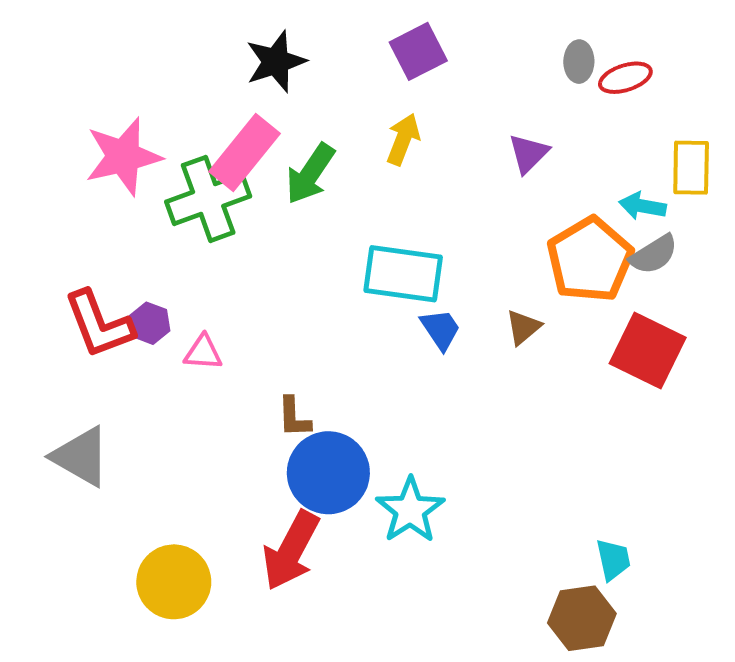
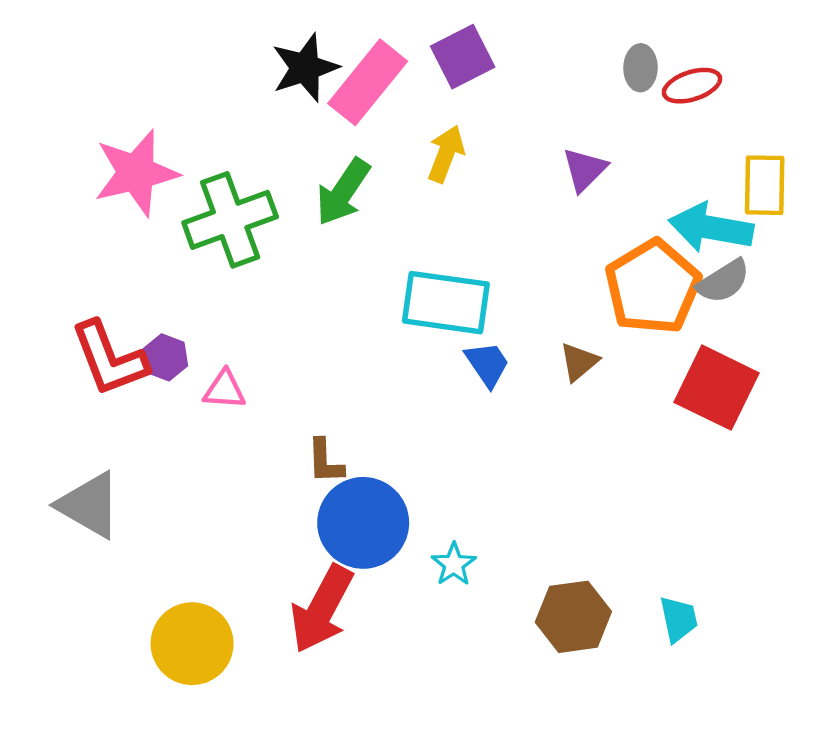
pink rectangle: (244, 152) -> (368, 82), moved
cyan arrow: (643, 206) -> (711, 228), size x1.6
cyan star: (410, 510) -> (454, 564), size x0.6
brown hexagon: (582, 618) -> (573, 617), moved

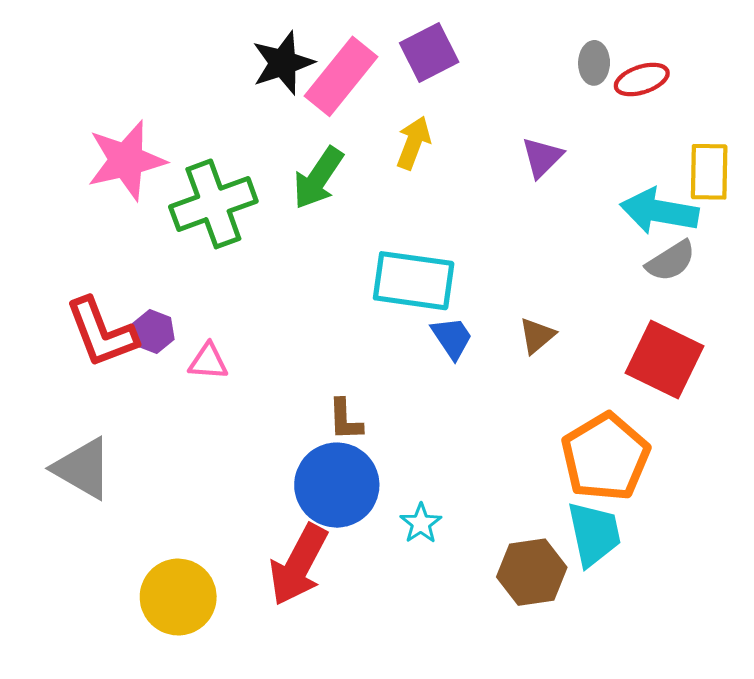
orange pentagon: (653, 287) -> (605, 457), moved
brown L-shape: (325, 461) -> (345, 420), moved
cyan trapezoid: (679, 619) -> (594, 534), moved, size x1.5

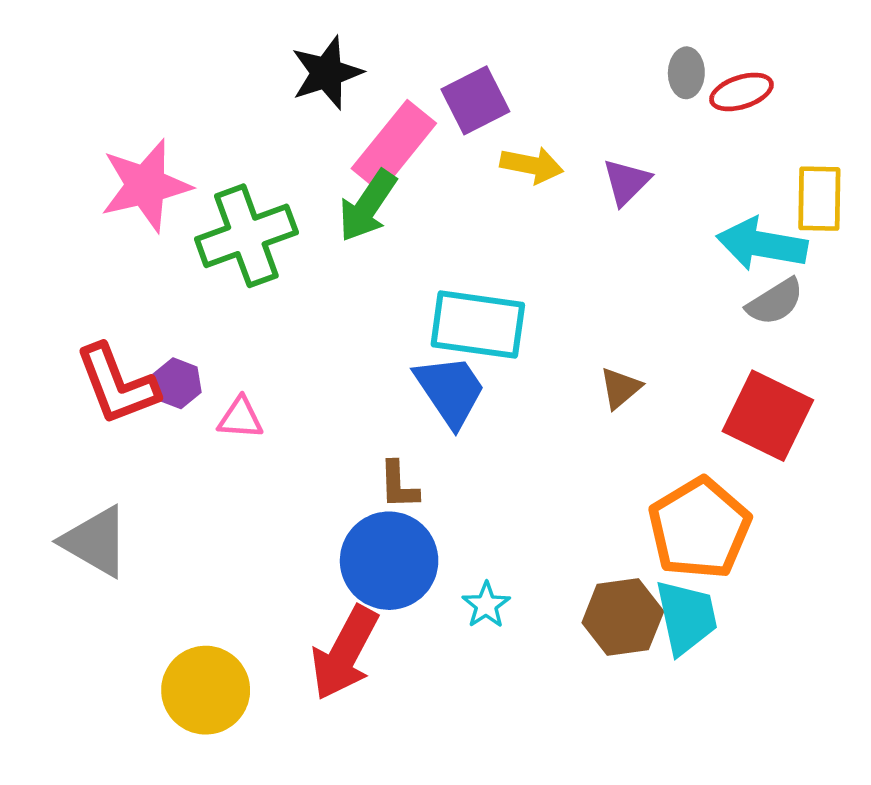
purple square: (429, 53) -> (475, 100), moved
pink rectangle: (341, 76) -> (394, 146), moved
yellow arrow: (414, 143) -> (532, 165), moved, turned 80
blue trapezoid: (452, 338) -> (450, 390), moved, size x1.5
brown hexagon: (532, 572) -> (623, 617), moved

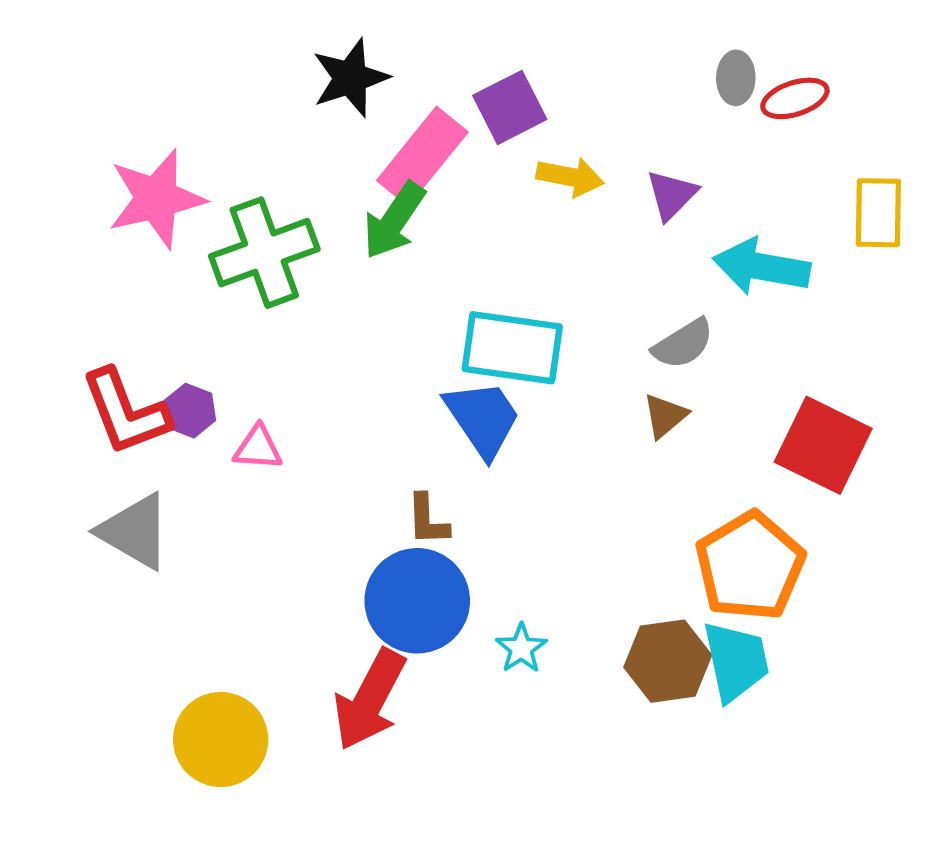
cyan arrow: (762, 244) -> (762, 267), moved
gray semicircle: (775, 302) -> (683, 344), moved
gray triangle: (95, 541) -> (135, 531), moved

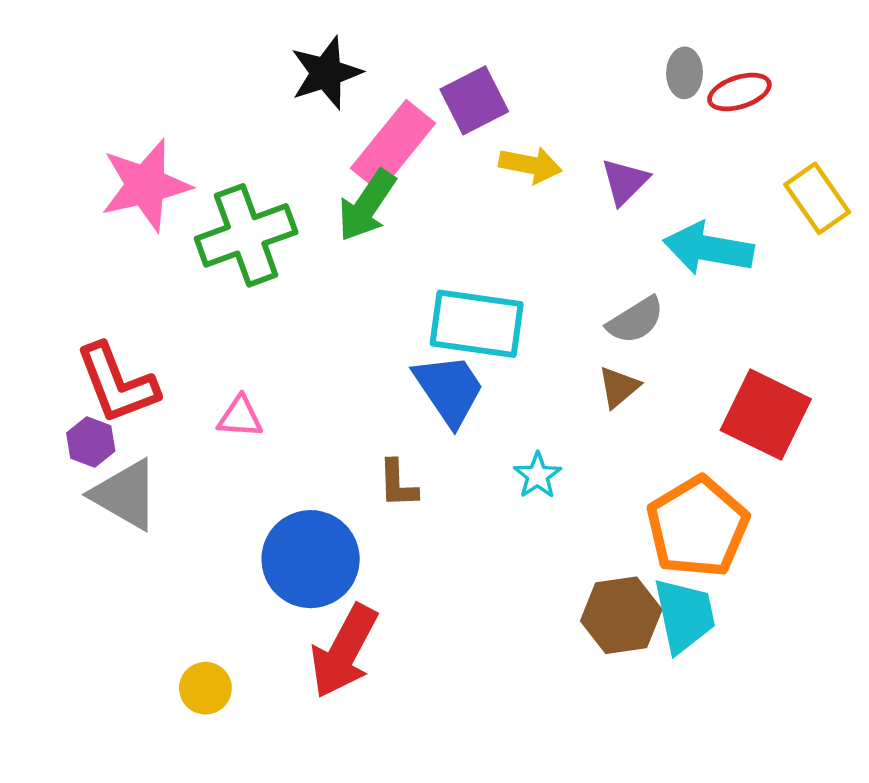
yellow rectangle: (878, 213) -> (817, 198), turned -36
purple hexagon: (190, 411) -> (91, 442), moved
blue circle: (417, 601) -> (311, 559), moved
cyan star: (521, 648) -> (538, 475), moved
yellow circle: (221, 739) -> (205, 688), size x0.6

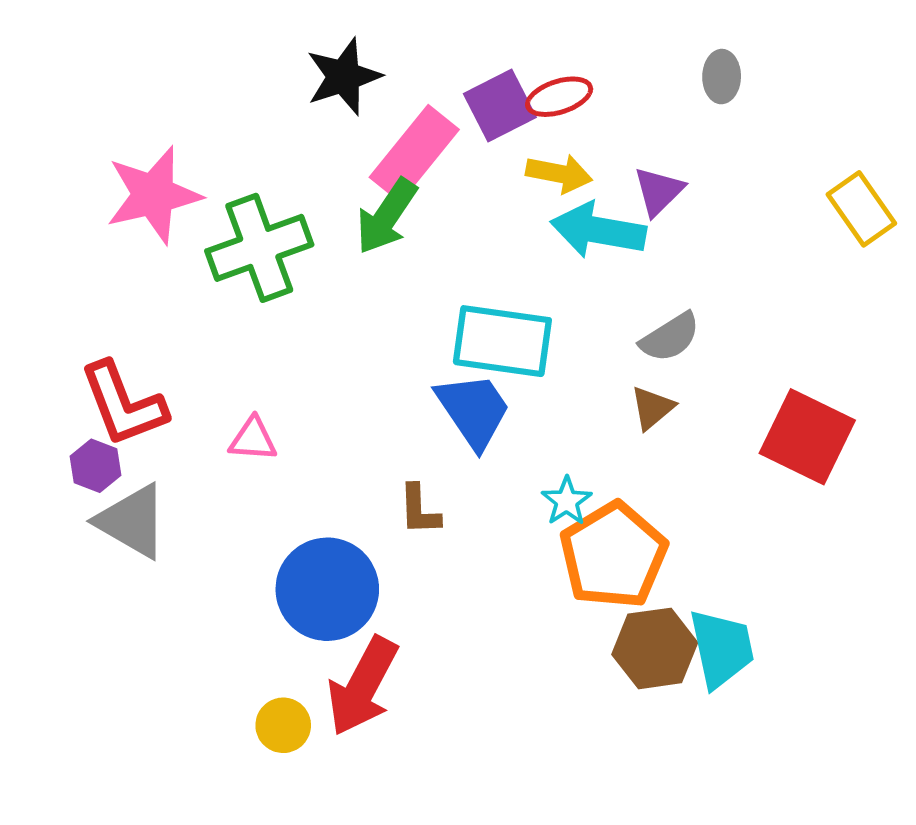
red ellipse: (739, 92) -> (559, 97), moved
cyan arrow: (708, 248) -> (598, 230), moved
orange pentagon: (698, 527) -> (613, 555), moved
yellow circle: (205, 688) -> (283, 725), moved

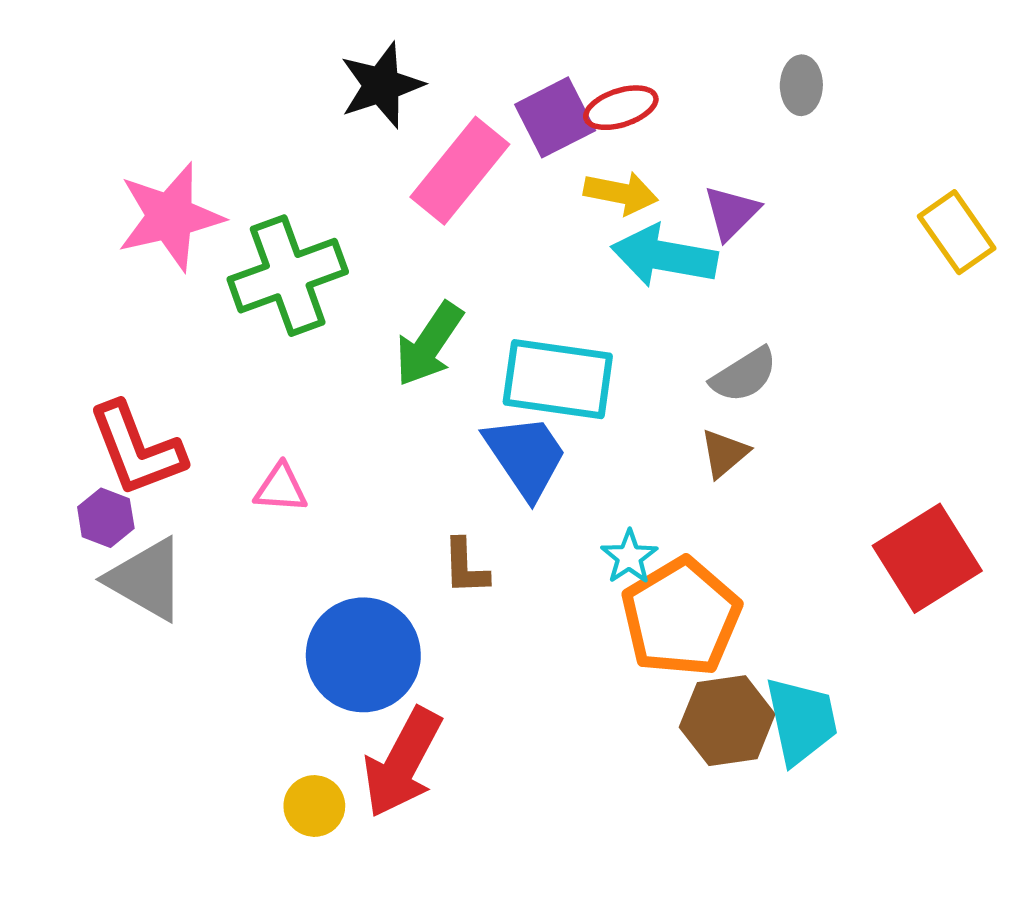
green arrow: (387, 216) -> (429, 344), moved
red square: (807, 437) -> (927, 558), moved, turned 32

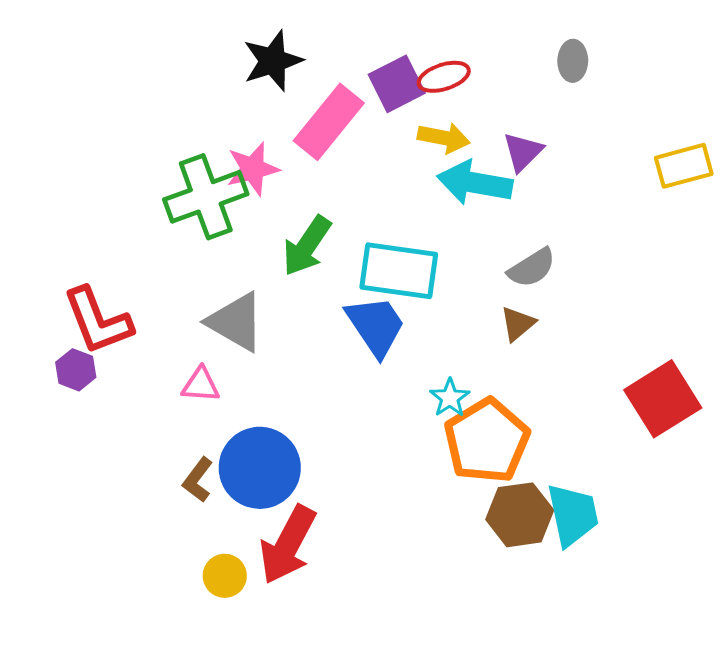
pink star: (170, 217) -> (253, 169), moved, size x0.7
yellow rectangle: (957, 232) -> (684, 166), turned -70
pink triangle: (281, 488) -> (201, 385), moved
brown L-shape: (465, 567) -> (198, 480), moved, turned 39
gray triangle: (146, 579) -> (236, 322), moved

